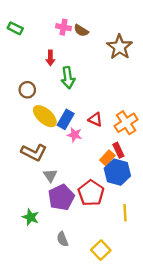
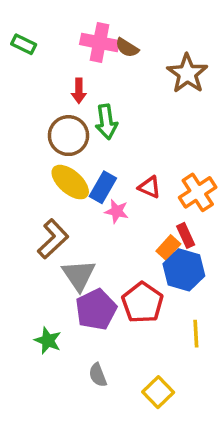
pink cross: (64, 27) -> (99, 43), size x1.5
brown circle: (27, 90) -> (68, 136), moved, size x1.5
brown L-shape: (34, 152) -> (53, 239), turned -70
gray triangle: (50, 175) -> (79, 275), size x1.5

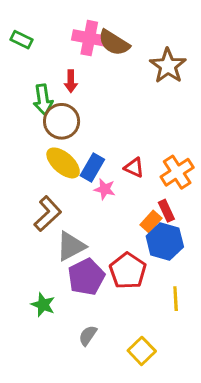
brown semicircle: (127, 48) -> (114, 43), size x1.5
green arrow: (106, 122) -> (43, 100), moved
gray triangle: (79, 275) -> (71, 246), turned 36
gray semicircle: (98, 375) -> (88, 336), turned 55

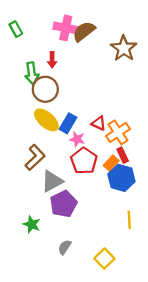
green rectangle: (21, 40) -> (16, 29), turned 35
brown semicircle: (114, 43) -> (84, 31), turned 110
orange cross: (177, 172) -> (118, 132), moved
red pentagon: (128, 271) -> (84, 161), moved

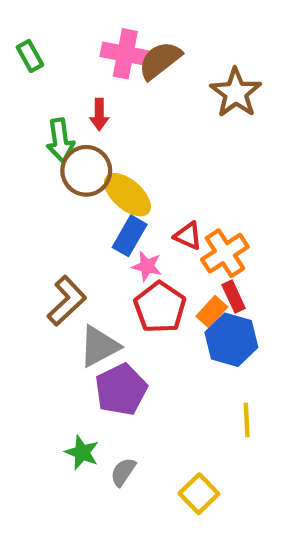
yellow ellipse: (46, 120) -> (127, 195), moved
green star: (32, 224) -> (82, 452), moved

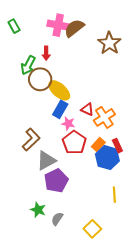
green arrow: (60, 140) -> (28, 65), turned 36
red rectangle: (234, 296) -> (117, 146), moved

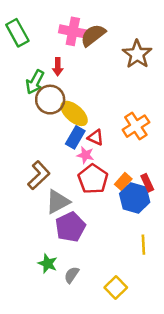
green rectangle: (14, 26) -> (17, 33), size x1.5
red triangle: (87, 109) -> (96, 137), moved
orange cross: (104, 117) -> (136, 126), moved

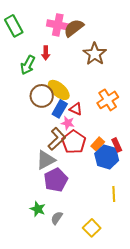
brown star: (137, 54) -> (95, 54), moved
brown circle: (50, 100) -> (42, 96), moved
brown L-shape: (39, 175) -> (57, 139), moved

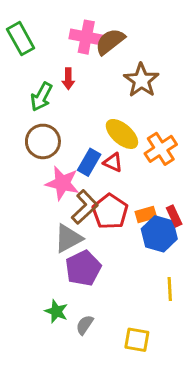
yellow ellipse: (59, 90) -> (122, 134), moved
brown circle: (42, 96) -> (43, 141), moved
pink star: (68, 123) -> (62, 183), moved, size x1.6
orange rectangle: (98, 144) -> (146, 215), turned 32
yellow square: (92, 228) -> (137, 340), turned -36

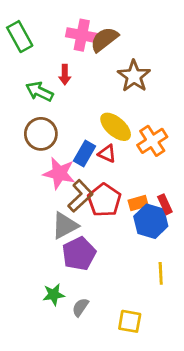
green arrow: (41, 97) -> (39, 92), turned 88
green star: (56, 311) -> (54, 295), turned -30

